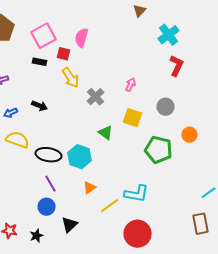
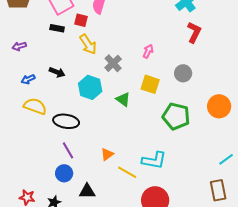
orange circle: (190, 135) -> (219, 106), moved, size x1.5
cyan hexagon: (80, 157) -> (90, 87), moved
yellow line: (110, 206) -> (127, 172), turned 66
black triangle: (70, 225) -> (87, 191), turned 42

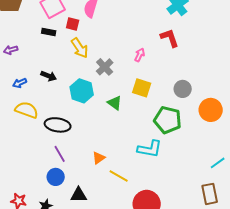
red L-shape: (194, 32) -> (170, 38), moved, turned -45
gray circle: (183, 73) -> (183, 89), moved
cyan L-shape: (154, 160) -> (150, 149), moved

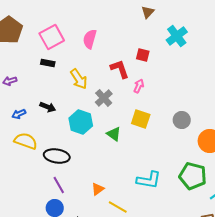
red square: (73, 24) -> (143, 55), moved
red L-shape: (170, 38) -> (120, 69), moved
green pentagon: (168, 120) -> (193, 176), moved

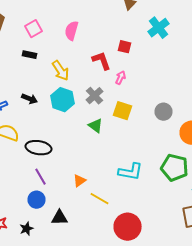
pink square: (52, 37) -> (34, 29), size x0.7
gray cross: (104, 98) -> (94, 96), moved
cyan hexagon: (81, 122) -> (62, 100), moved

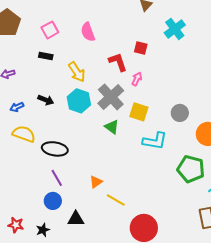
pink semicircle: (72, 31) -> (88, 32), turned -36
gray cross: (94, 96) -> (111, 97), size x1.5
cyan L-shape: (130, 172) -> (155, 141), moved

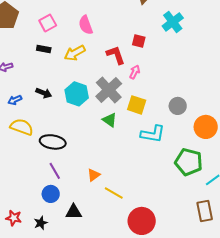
yellow arrow: (77, 72) -> (75, 53), moved, turned 95

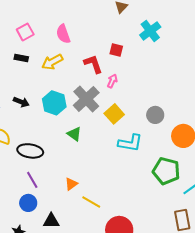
yellow square: (137, 105) -> (114, 114), turned 30
green triangle: (110, 120) -> (74, 134), moved

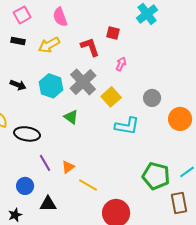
pink arrow: (112, 81) -> (121, 64), moved
green pentagon: (166, 171) -> (156, 176), moved
purple line: (32, 180) -> (45, 163), moved

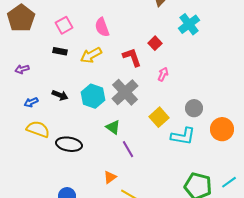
red square: (113, 33) -> (155, 43), turned 32
yellow square: (111, 97) -> (159, 117), moved
cyan L-shape: (127, 126) -> (183, 136), moved
purple line: (45, 163) -> (128, 149), moved

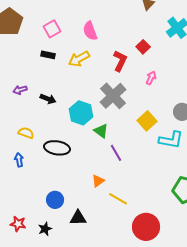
red L-shape: (132, 57) -> (120, 61), turned 45
purple arrow: (22, 69) -> (20, 90), moved
cyan hexagon: (93, 96) -> (81, 113), moved
blue arrow: (31, 102) -> (19, 160), moved, turned 104
yellow semicircle: (38, 129) -> (26, 133), size x0.7

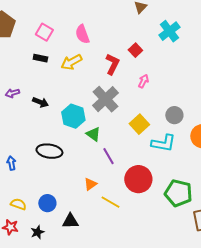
pink square: (52, 29) -> (44, 32), turned -30
yellow semicircle: (26, 133) -> (18, 204), moved
red circle: (146, 227) -> (138, 179), moved

